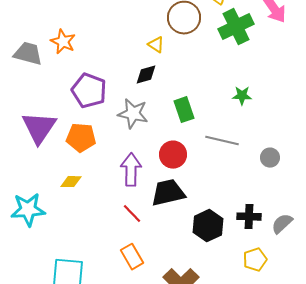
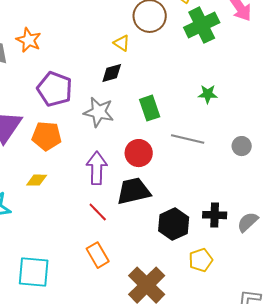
gray circle: (270, 158) -> (242, 146), moved
yellow pentagon: (255, 260) -> (201, 260), moved

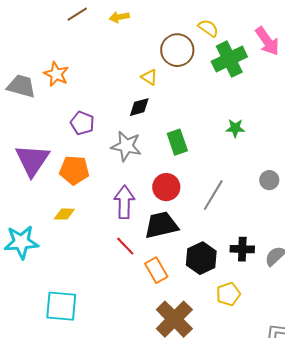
purple pentagon: (55, 89) -> (82, 123), size x0.7
gray line: (188, 139) -> (213, 195), moved, turned -72
orange rectangle: (98, 255) -> (156, 270), moved

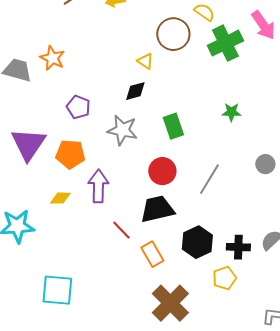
purple arrow: (124, 202) -> (98, 186), moved
black cross: (242, 249) -> (238, 247), moved

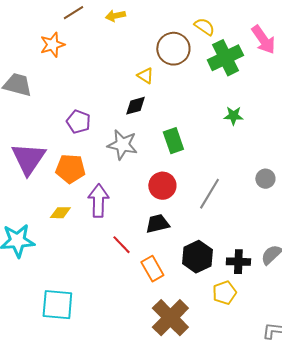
orange star: (52, 58) -> (52, 45), moved, turned 30
green star: (231, 112) -> (233, 116), moved
black trapezoid: (157, 209) -> (157, 224), size x0.7

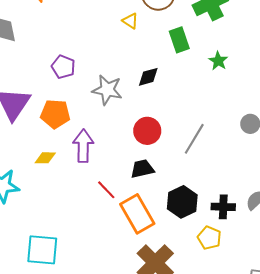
black diamond: (135, 106) -> (148, 77), moved
green star: (233, 116) -> (218, 61), turned 30
green rectangle: (173, 141) -> (179, 40), moved
orange rectangle: (152, 269) -> (137, 214), size x1.5
yellow pentagon: (224, 293) -> (209, 238), turned -30

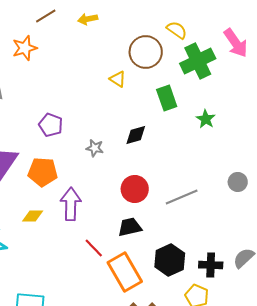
gray star: (107, 90) -> (95, 148), size x0.6
gray line: (194, 139) -> (182, 197), turned 36

